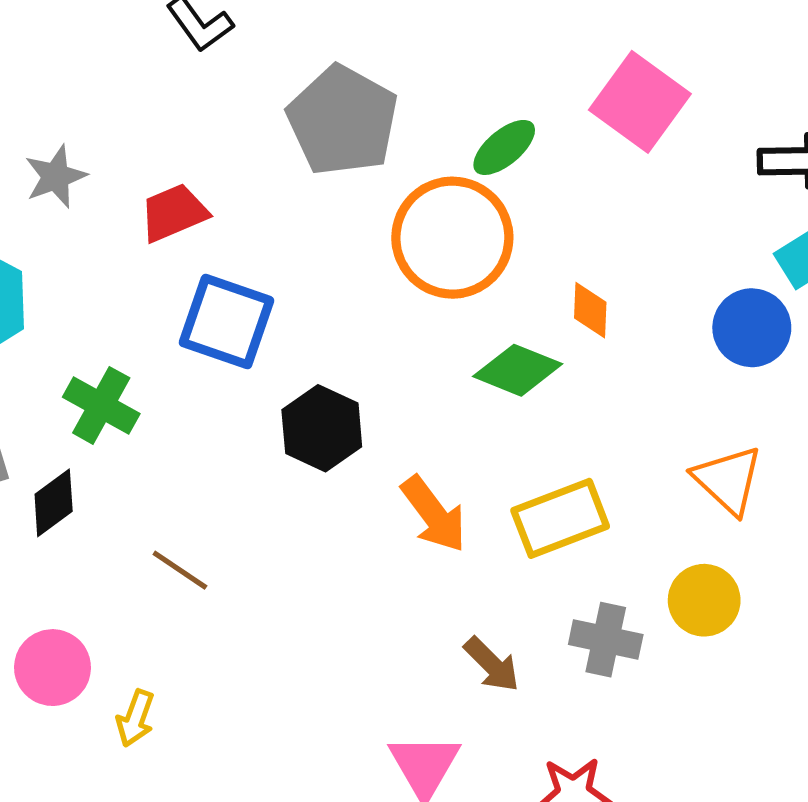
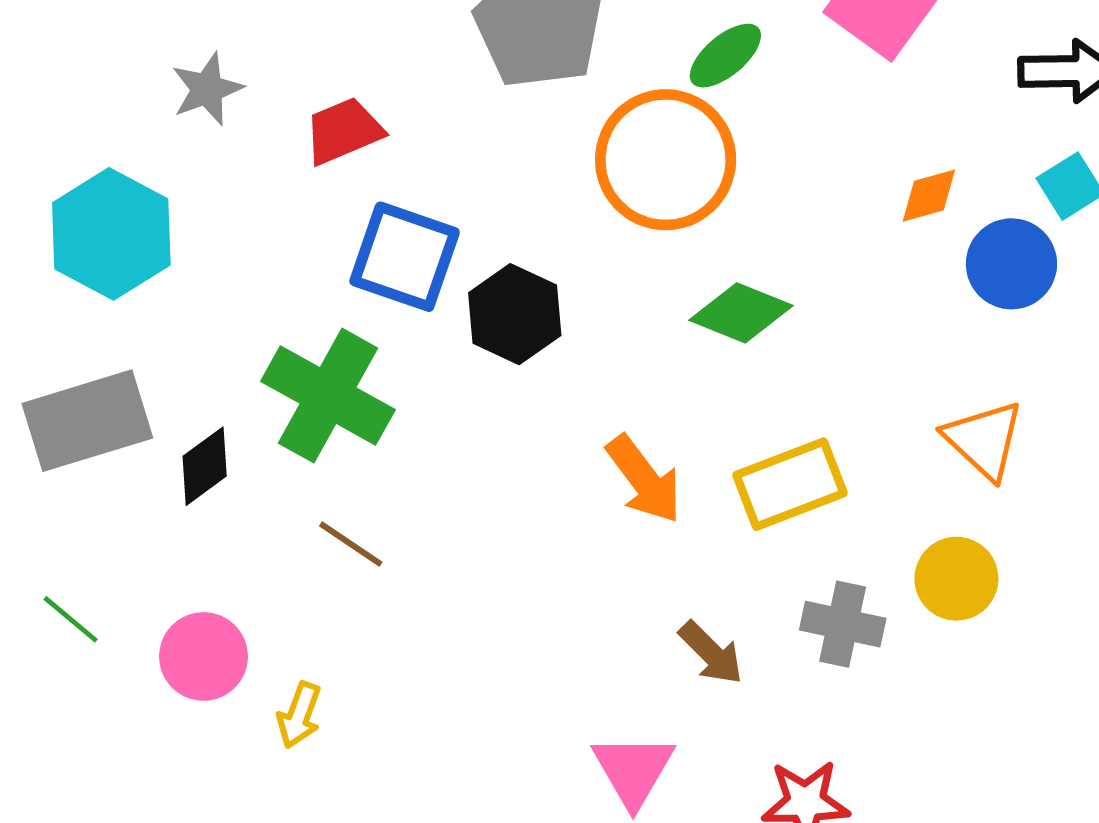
orange diamond: (590, 310) -> (929, 196), moved, turned 72
green cross: (101, 405) -> (328, 396), moved, size x1.5
black hexagon: (322, 428) -> (515, 314), moved

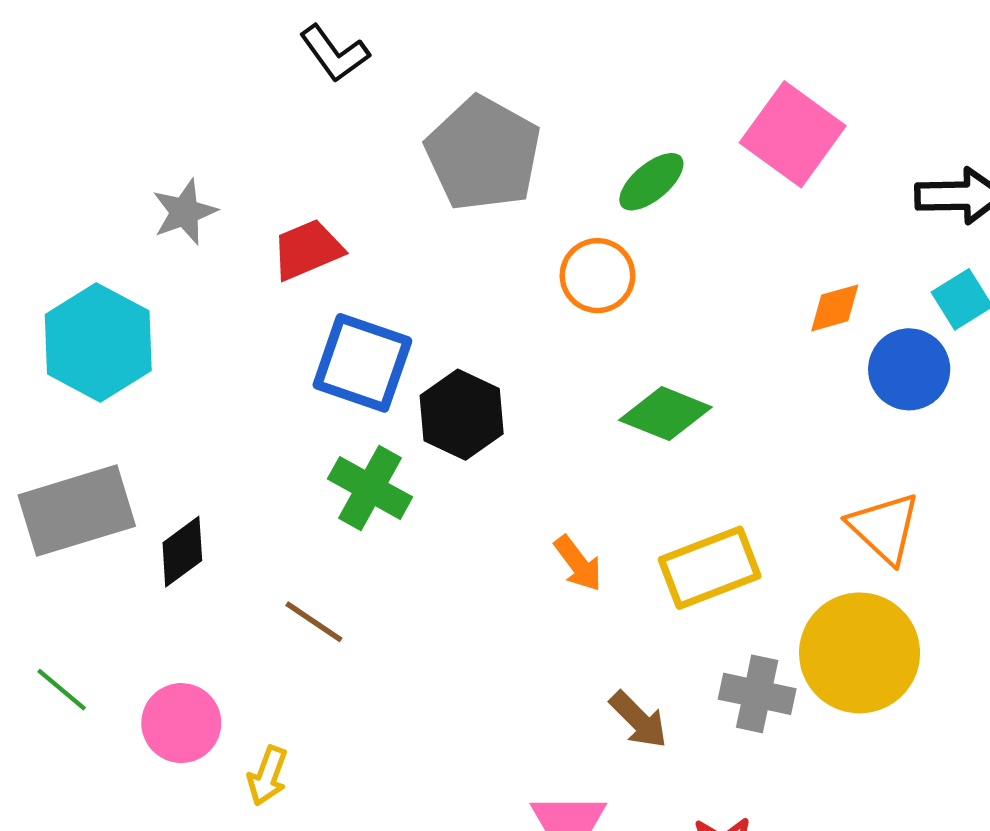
orange circle: (666, 160) -> (598, 276), size x0.6
green cross: (328, 396) -> (370, 488), moved, size x0.7
orange arrow: (644, 479) -> (578, 563), size x0.7
yellow circle: (956, 579) -> (860, 653), size x1.6

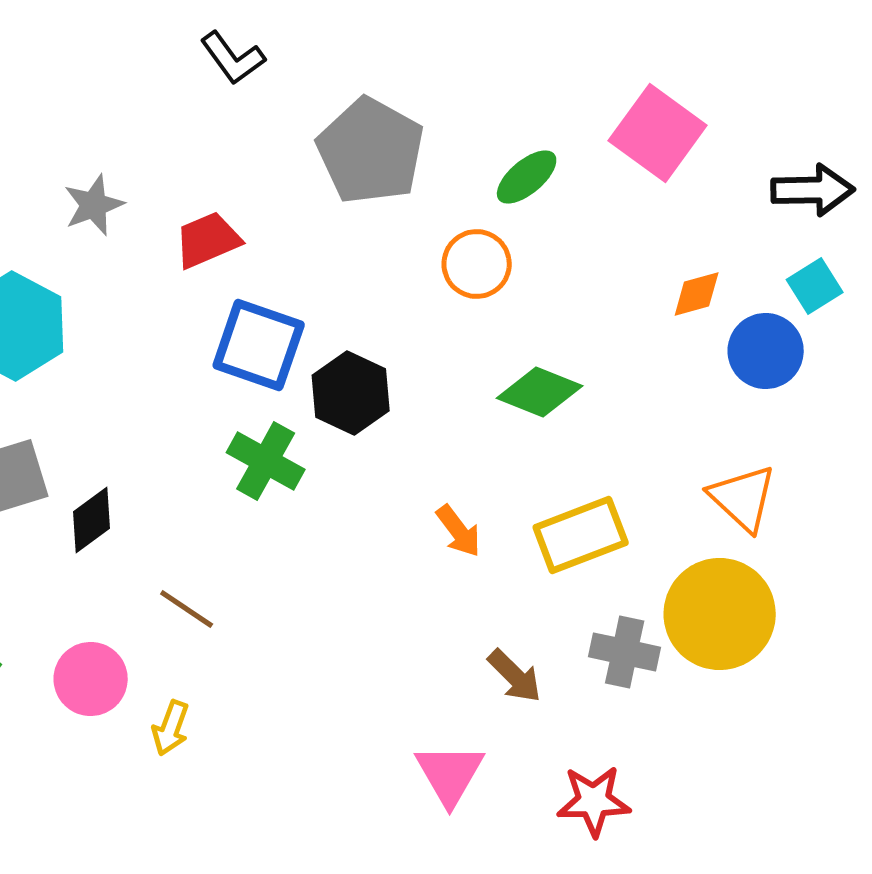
brown line: (314, 622) -> (187, 609), moved

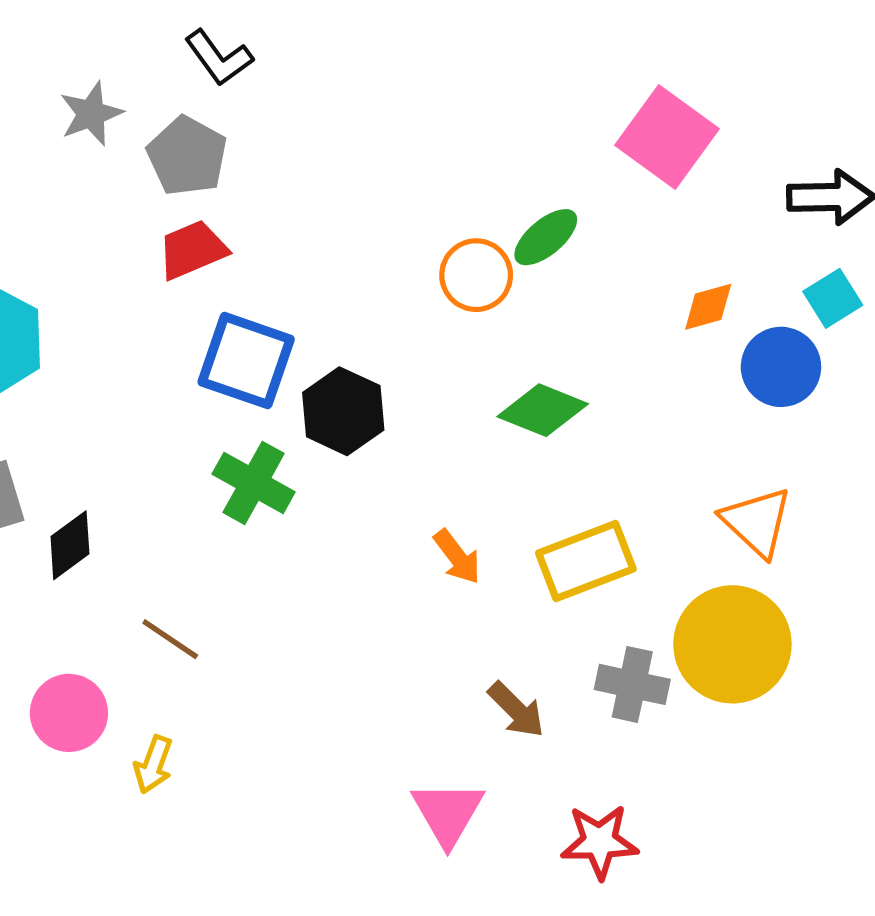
gray pentagon: (371, 151) -> (187, 156), moved, size x0.7
green ellipse: (527, 177) -> (546, 237), moved
gray star: (94, 205) -> (91, 114), moved

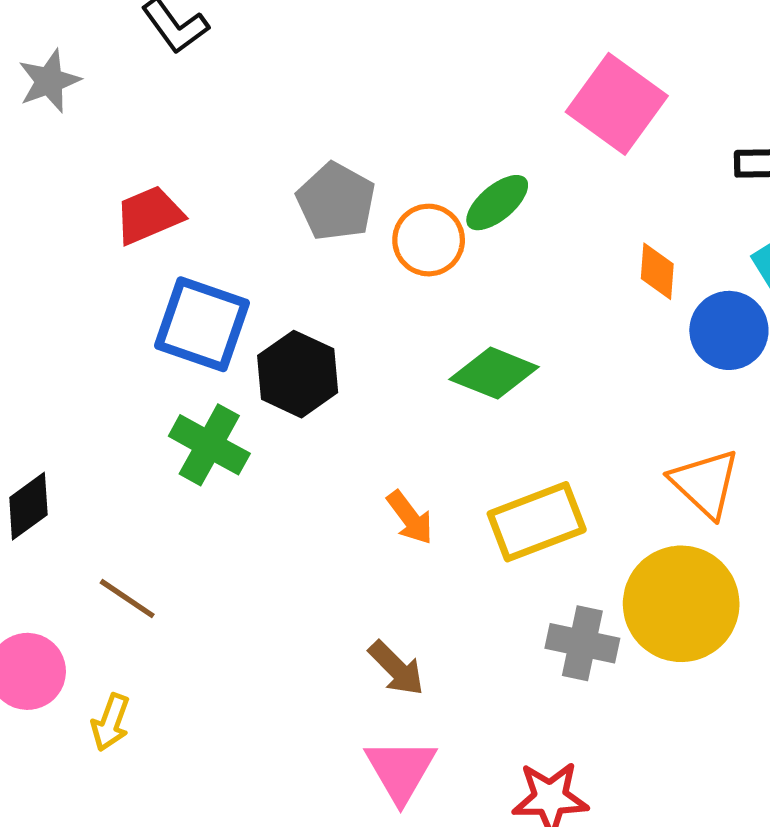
gray pentagon: (187, 156) -> (336, 202), moved
orange diamond: (708, 307) -> (657, 271), turned -70
brown arrow: (516, 710) -> (396, 668), moved

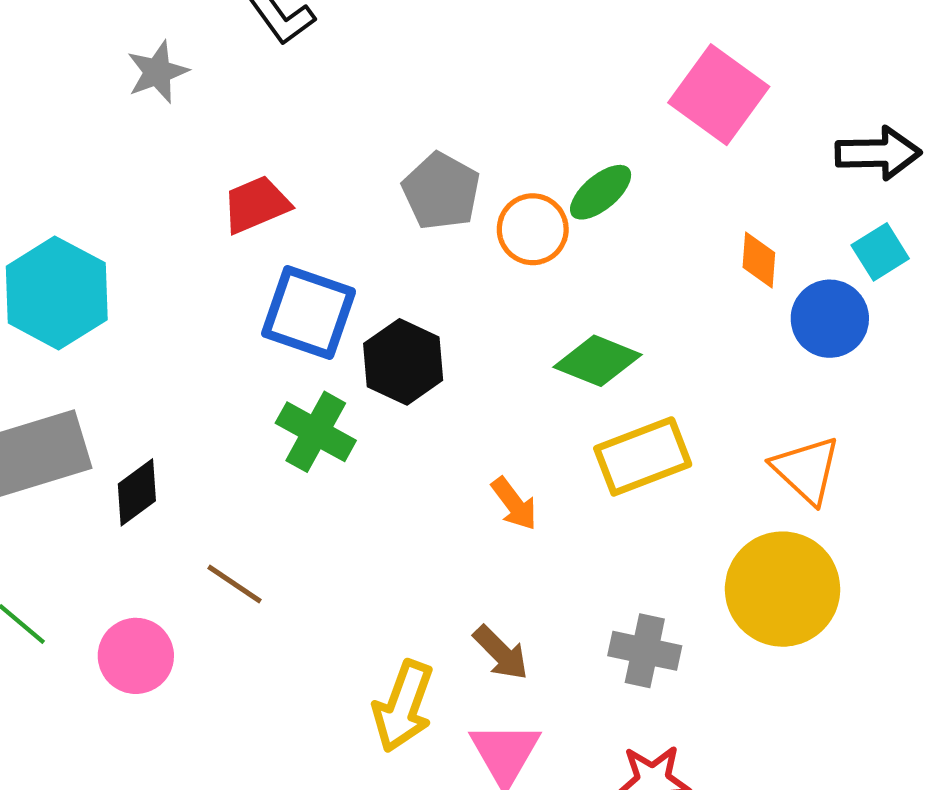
yellow rectangle: (537, 522) -> (643, 456), moved
gray cross: (582, 643) -> (645, 651), moved
yellow arrow: (111, 722) -> (403, 706), moved, size x1.6

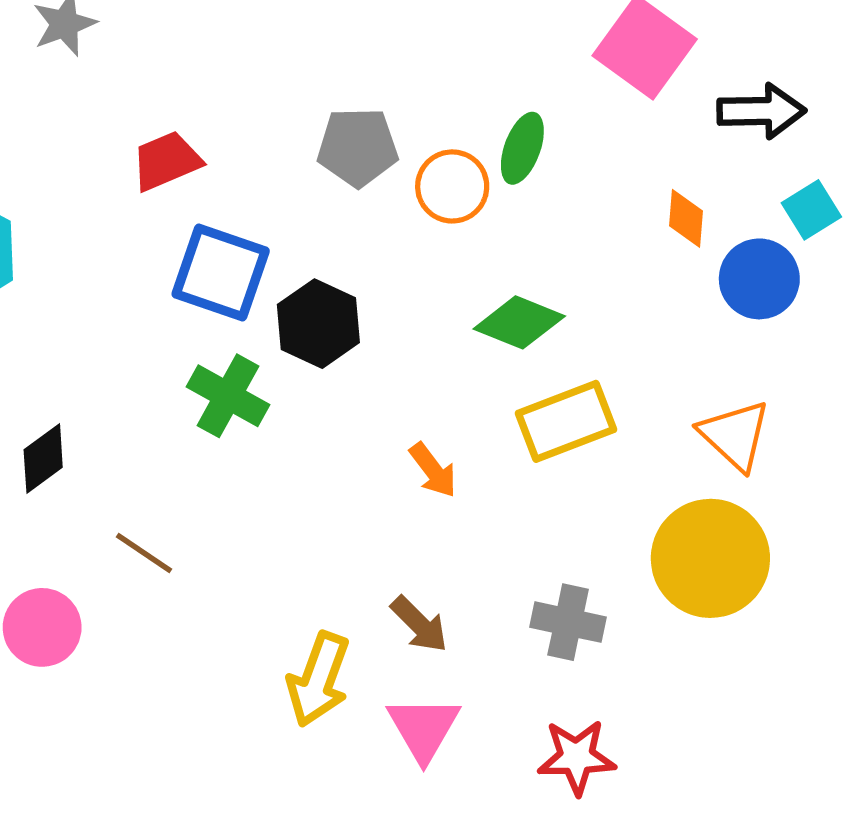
black arrow: (878, 153) -> (761, 111), moved
gray pentagon: (441, 191) -> (358, 147), turned -30
green ellipse: (601, 192) -> (522, 148), turned -30

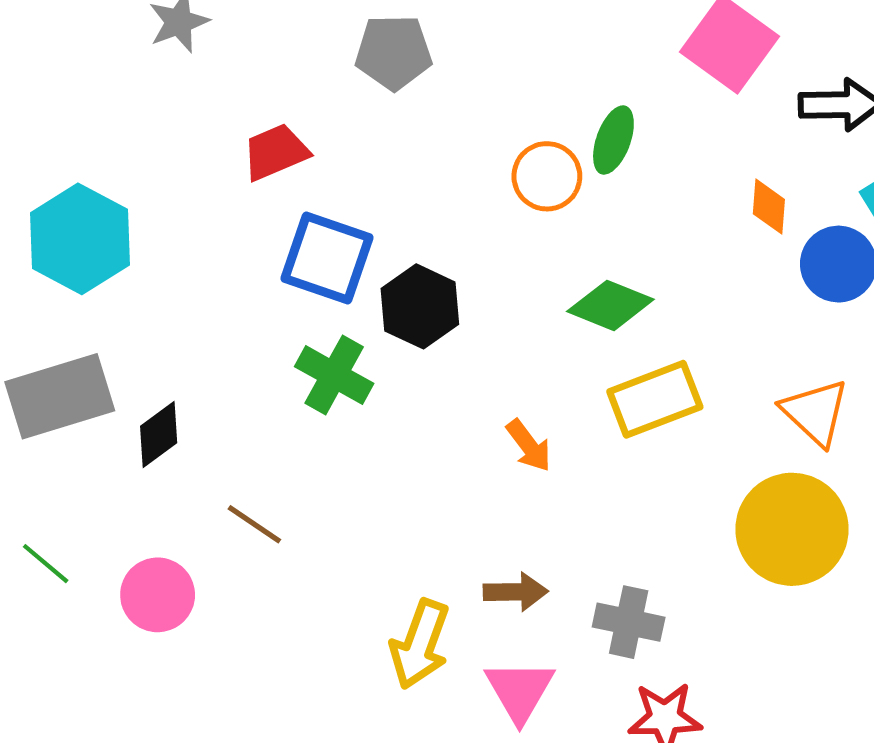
gray pentagon: (358, 147) -> (394, 52), moved
gray cross: (568, 622) -> (629, 622), moved
brown arrow: (419, 624) -> (516, 592), turned -46

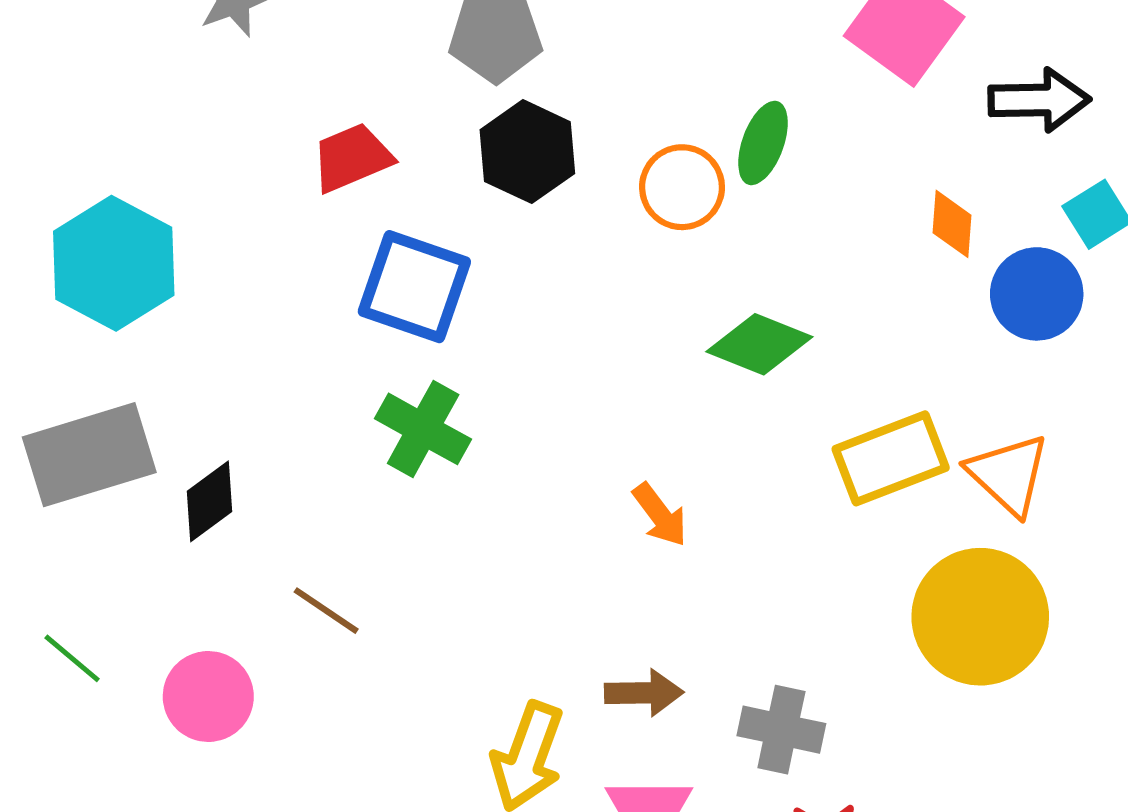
black hexagon: (420, 306) -> (527, 152), moved
yellow rectangle: (655, 399) -> (891, 458), moved

